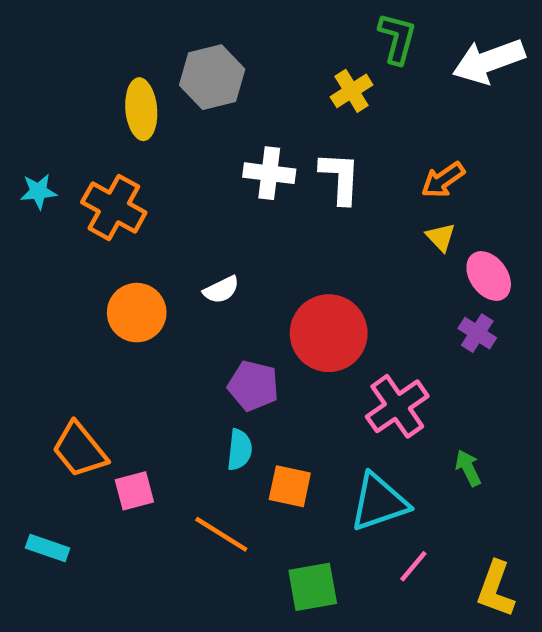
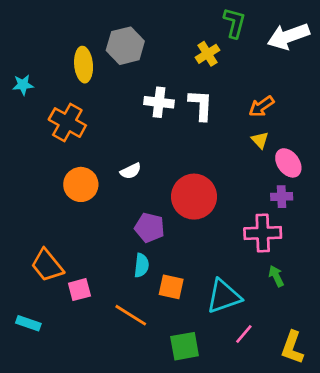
cyan star: (38, 191) -> (23, 85), moved
purple cross: (477, 333) -> (282, 197), turned -35
pink cross: (397, 406) -> (263, 233), moved, turned 33

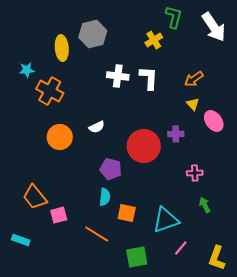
white arrow: (288, 36) -> (214, 27), turned -104
cyan star: (23, 85) -> (27, 70), moved
purple cross: (282, 197) -> (176, 134), moved
pink cross: (263, 233) -> (195, 173), size x0.6

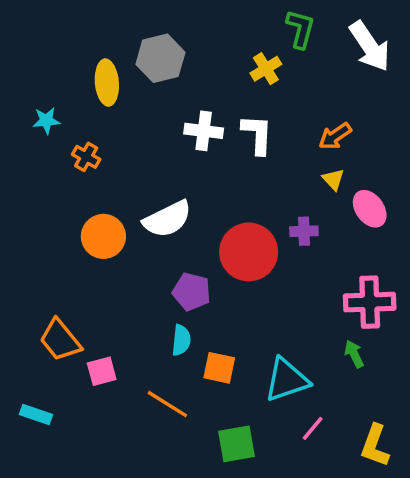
orange cross: (50, 91) -> (86, 157), size x0.6
white semicircle: (97, 127) -> (167, 219), size x1.8
pink cross: (195, 173) -> (370, 302), moved, size x1.8

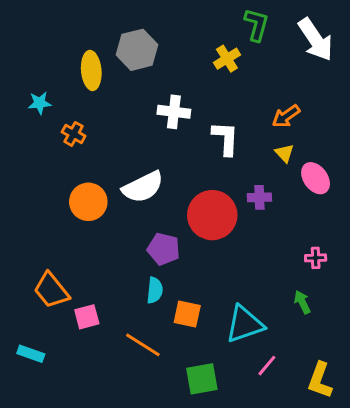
white L-shape: (257, 134) -> (226, 138), moved
pink cross: (370, 302) -> (316, 258), size x0.5

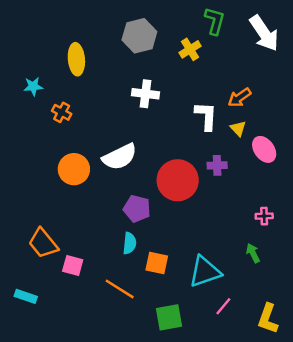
gray hexagon: (137, 50) -> (139, 36), moved
white L-shape: (226, 138) -> (206, 116), moved
pink square: (87, 317) -> (73, 265), turned 30

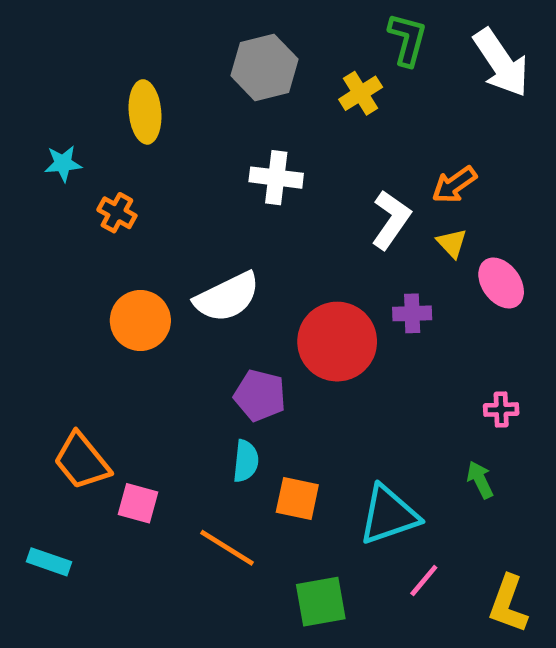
white L-shape: (206, 116) -> (391, 220), turned 32

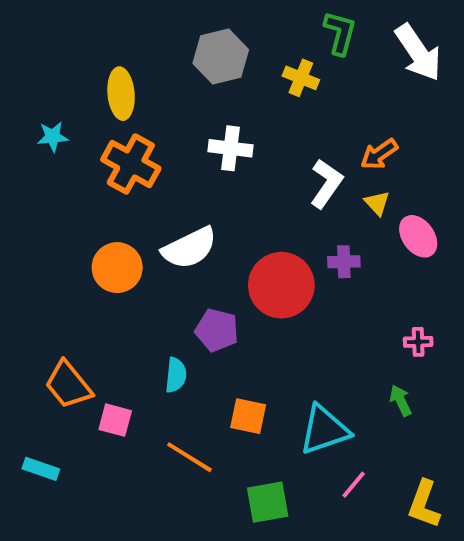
yellow cross: (361, 93) -> (301, 78), turned -36
orange cross: (117, 213) -> (131, 164), moved, size x1.8
cyan semicircle: (246, 461) -> (176, 375), moved

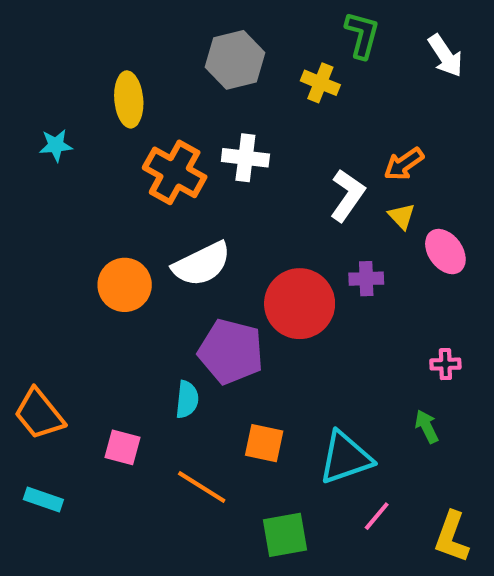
white arrow: (418, 53) -> (445, 56), size x0.7
orange cross: (131, 164) -> (175, 172), moved
purple pentagon: (217, 330) -> (231, 352), size x1.4
orange trapezoid: (68, 385) -> (39, 414), moved

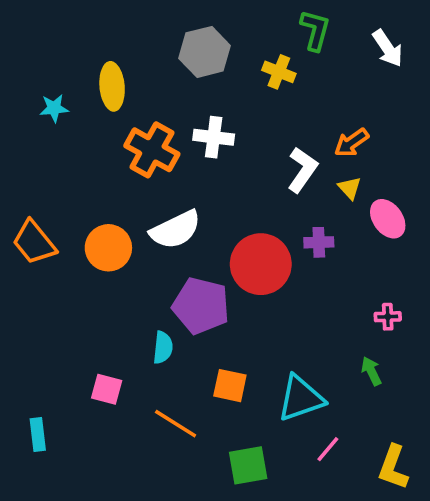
cyan star: (56, 145) -> (54, 108), moved
orange trapezoid: (39, 414) -> (34, 242), moved
cyan rectangle: (43, 499) -> (38, 435), turned 64

